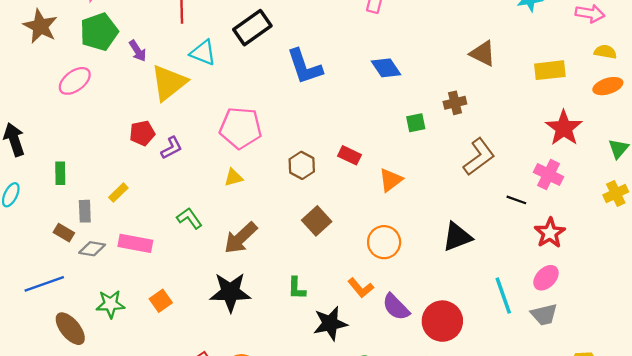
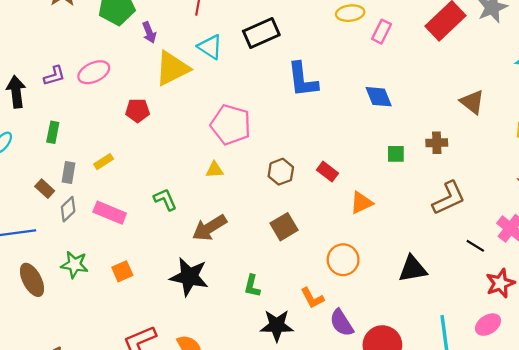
pink ellipse: (75, 81) -> (94, 72), moved
purple L-shape: (172, 148) -> (54, 76), moved
gray diamond: (92, 249) -> (68, 209), turned -65

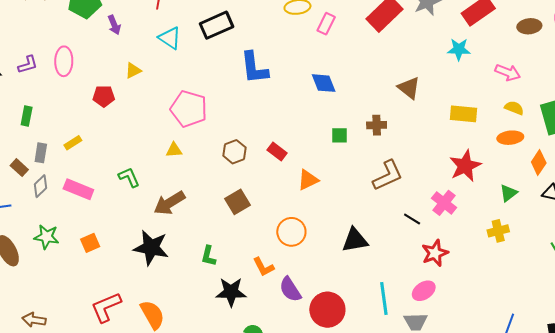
yellow triangle: (172, 68) -> (133, 70), moved, size x0.5
pink ellipse: (94, 72) -> (64, 61), turned -64

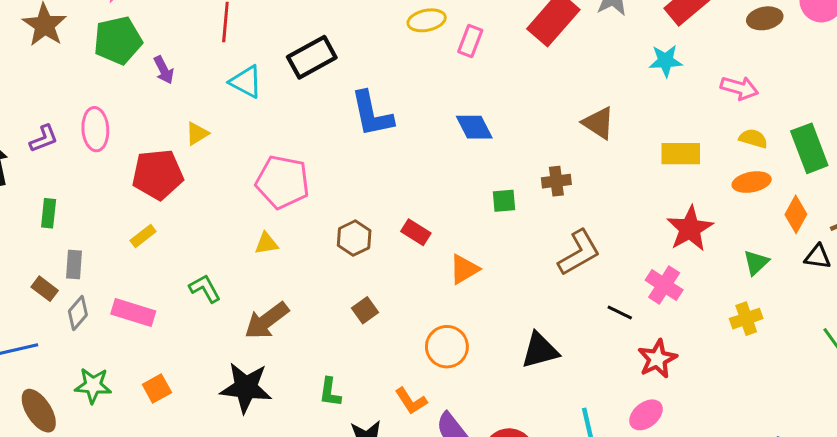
red pentagon: (104, 96) -> (158, 174), size x1.6
yellow rectangle: (73, 143) -> (143, 236), moved
brown square: (238, 202) -> (365, 310), size x0.7

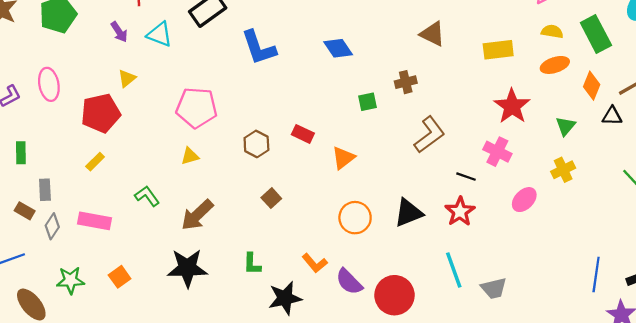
purple arrow: (164, 70) -> (119, 32), moved
orange circle: (447, 347) -> (355, 218), moved
red star: (657, 359) -> (460, 212), moved
pink ellipse: (646, 415) -> (524, 200), moved

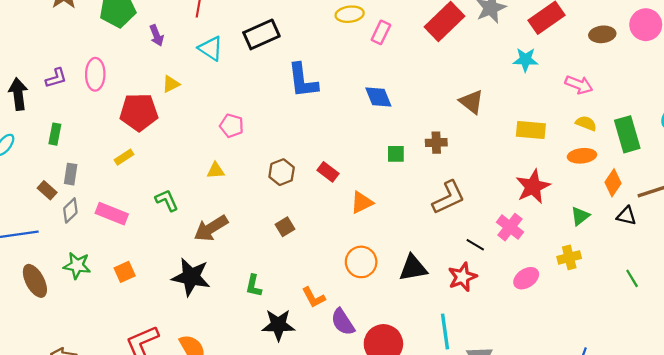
purple arrow: (119, 32) -> (157, 35), moved
pink pentagon: (197, 108) -> (232, 126), size x0.6

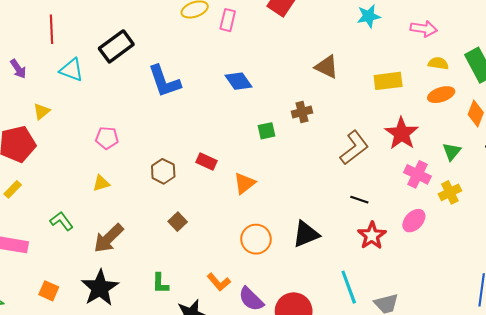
brown L-shape: (449, 197) -> (354, 148), moved
pink cross: (510, 227) -> (417, 174), moved
orange square: (125, 272) -> (49, 291), moved, turned -30
black star: (191, 277) -> (100, 288), turned -30
red star: (462, 277) -> (372, 236), moved

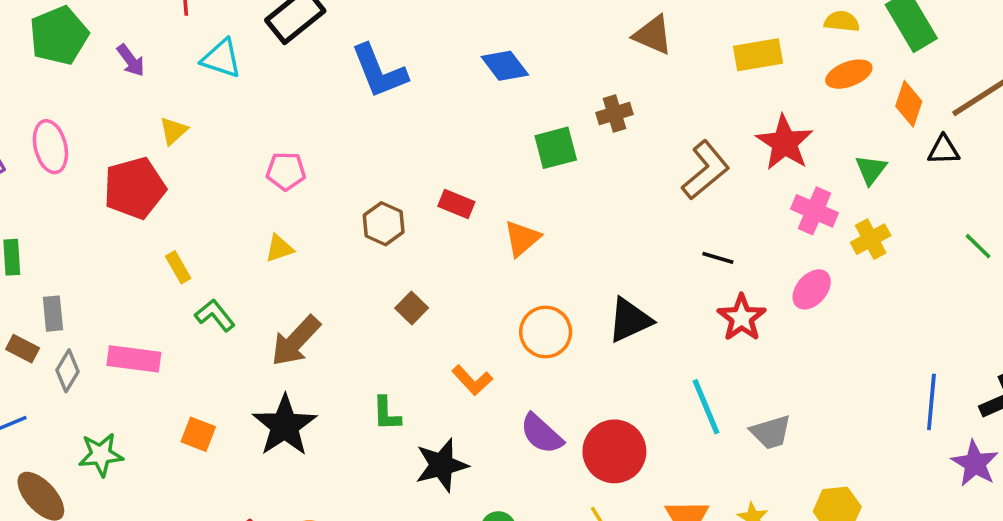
green square: (266, 131) -> (556, 148), size x1.4
yellow rectangle: (13, 189) -> (178, 267), moved, turned -72
orange L-shape: (219, 282) -> (472, 380), moved

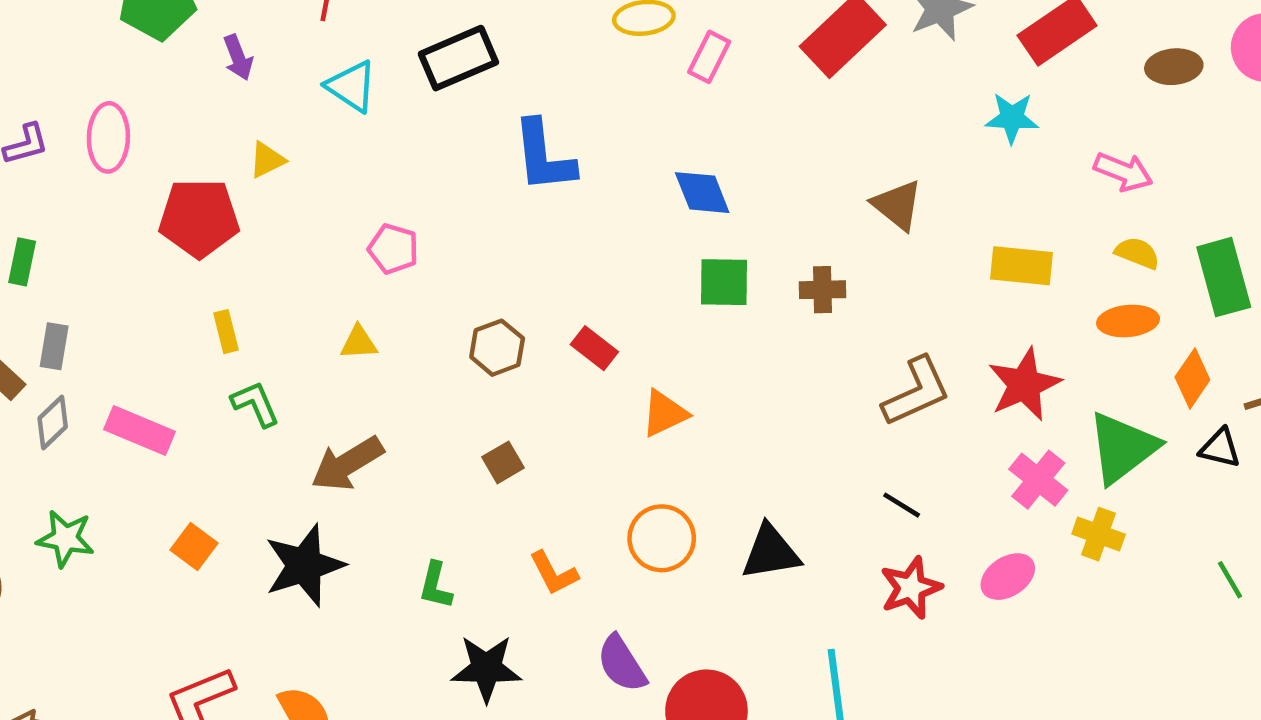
green square: (556, 148) -> (724, 282), moved
green triangle: (871, 170) -> (1123, 448), size x1.8
yellow cross: (871, 239) -> (1099, 534), turned 33

